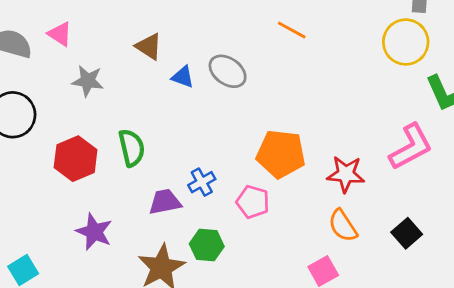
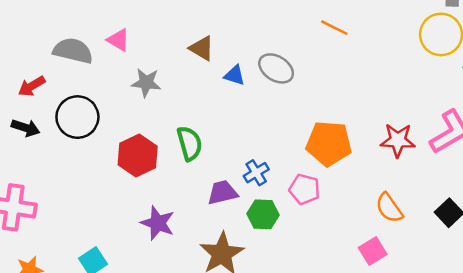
red star: (346, 174) -> (398, 140), moved
green hexagon: (207, 245) -> (263, 214), moved

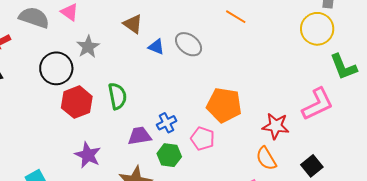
gray star: (146, 83) -> (88, 47), turned 30
black circle: (77, 117) -> (56, 68), moved
red star: (398, 140) -> (276, 126), moved

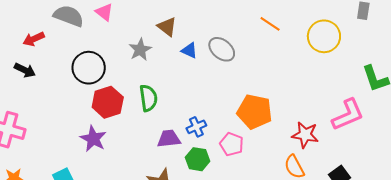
yellow circle: (317, 29) -> (324, 36), moved
gray star: (88, 47) -> (140, 50), moved
purple star: (88, 155) -> (93, 139), moved

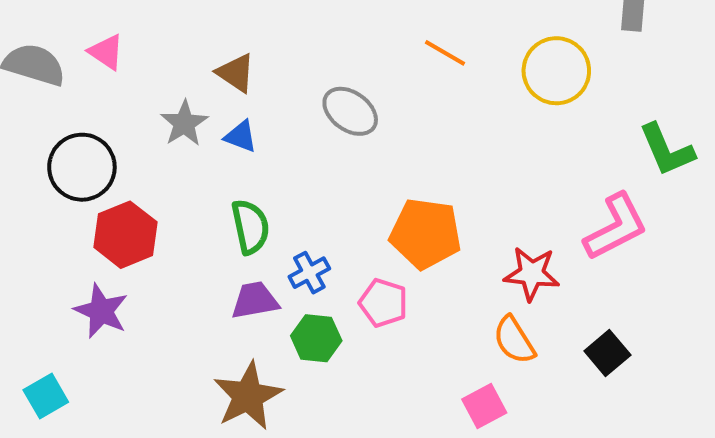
blue triangle: (189, 50) -> (241, 136), moved
green semicircle: (148, 98) -> (250, 227), moved

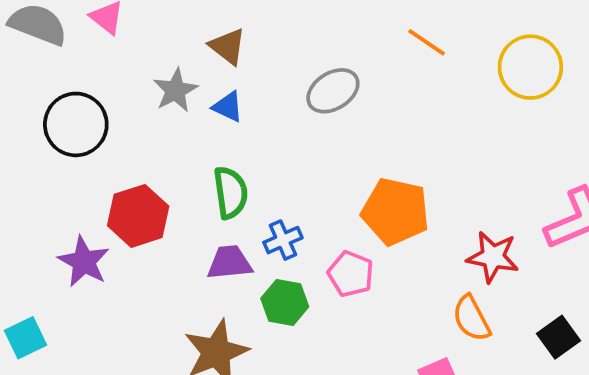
gray ellipse: (350, 111) -> (333, 91), turned -72
red hexagon: (125, 235) -> (138, 216), moved

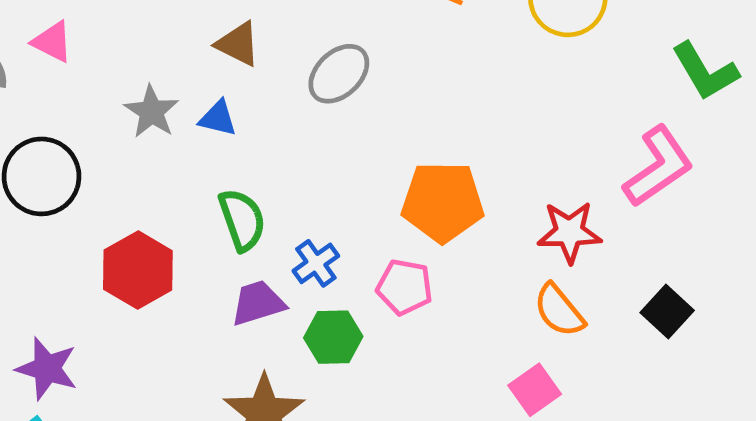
brown triangle: (228, 46) -> (238, 44), moved
purple star: (84, 262) -> (47, 369), moved

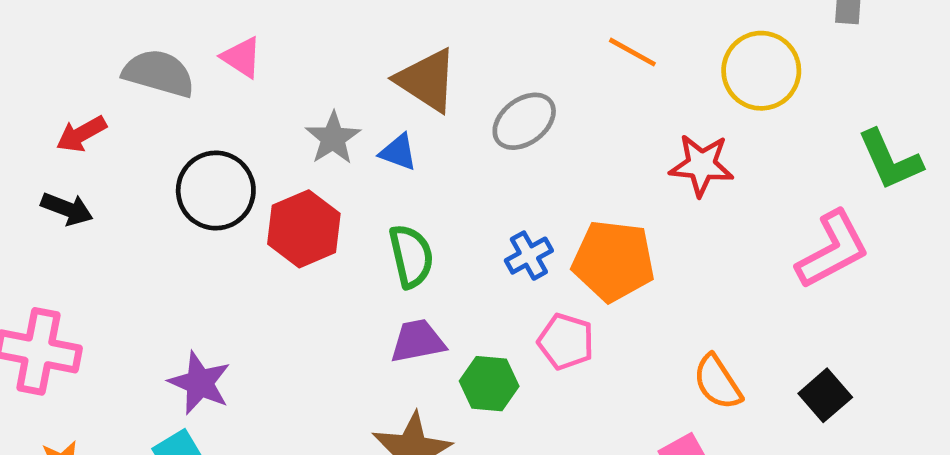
brown triangle: (238, 44) -> (427, 80), size x1.4
red star: (569, 232) -> (701, 165), moved
blue cross: (316, 263) -> (529, 256), moved
red hexagon: (138, 270) -> (304, 229), moved

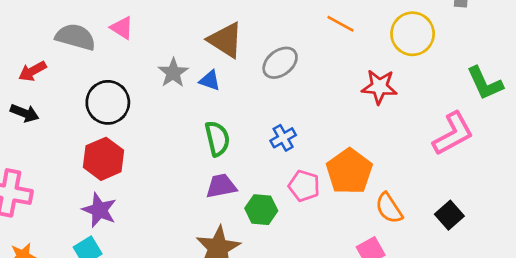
red hexagon: (304, 229) -> (104, 159), moved
orange pentagon: (613, 261) -> (349, 171), moved, turned 30

